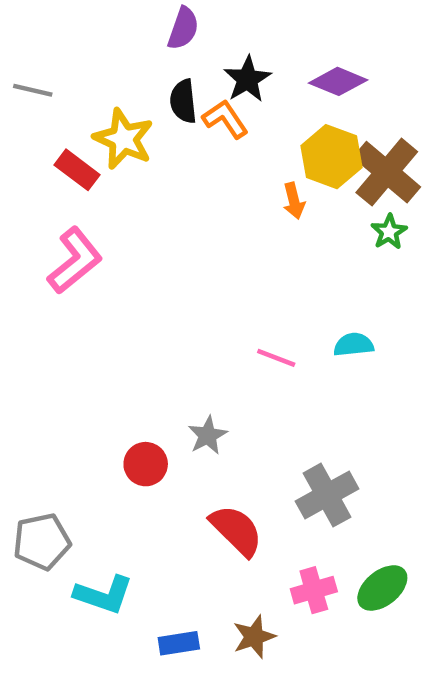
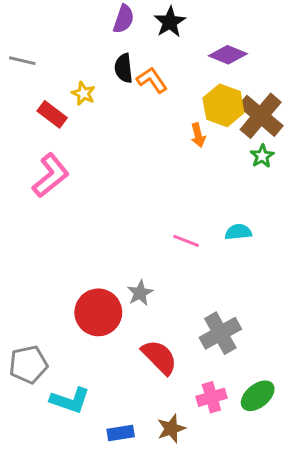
black star: (247, 79) -> (170, 22), moved
yellow star: (124, 139) -> (83, 93), size x0.6
red circle: (146, 464) -> (98, 312), size x1.6

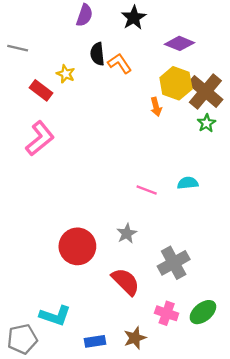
purple semicircle: (124, 19) -> (84, 15), moved
gray star: (140, 293) -> (127, 233), moved
gray pentagon: (28, 365) -> (22, 339), moved
pink cross: (211, 397) -> (167, 313), turned 35

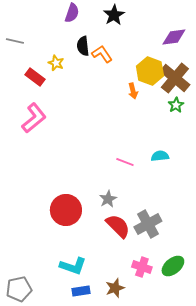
purple diamond: (179, 43) -> (174, 37), moved, turned -30
red semicircle: (126, 282) -> (118, 226), moved
cyan L-shape: (55, 316) -> (73, 266), moved

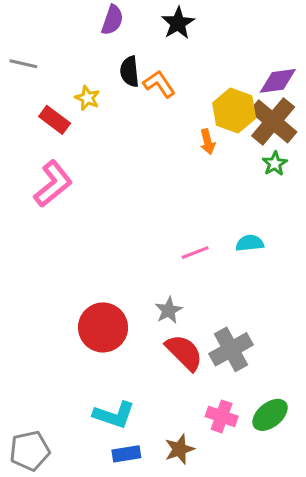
purple diamond: (174, 37) -> (278, 81), moved
pink line: (125, 162) -> (195, 253), turned -42

